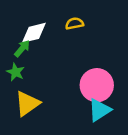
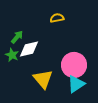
white diamond: (34, 33) -> (29, 49), moved
yellow triangle: (27, 104) -> (43, 79), moved, turned -35

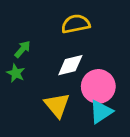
yellow semicircle: (57, 18) -> (76, 24), size x1.5
white diamond: (29, 49) -> (70, 65), moved

